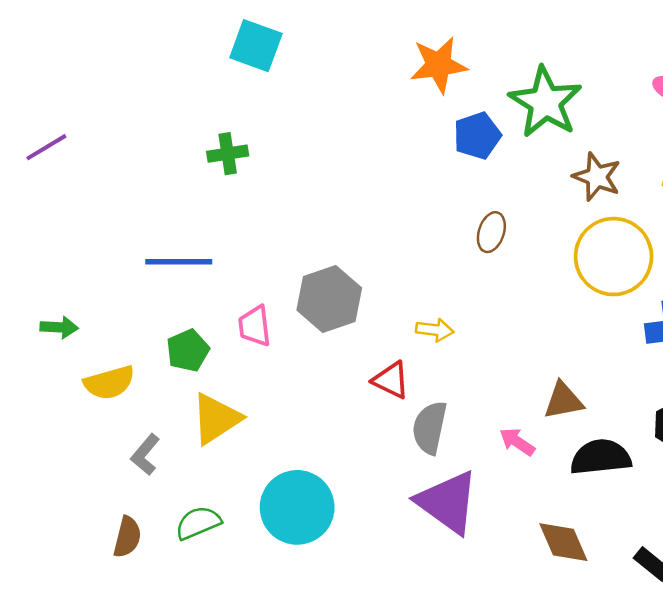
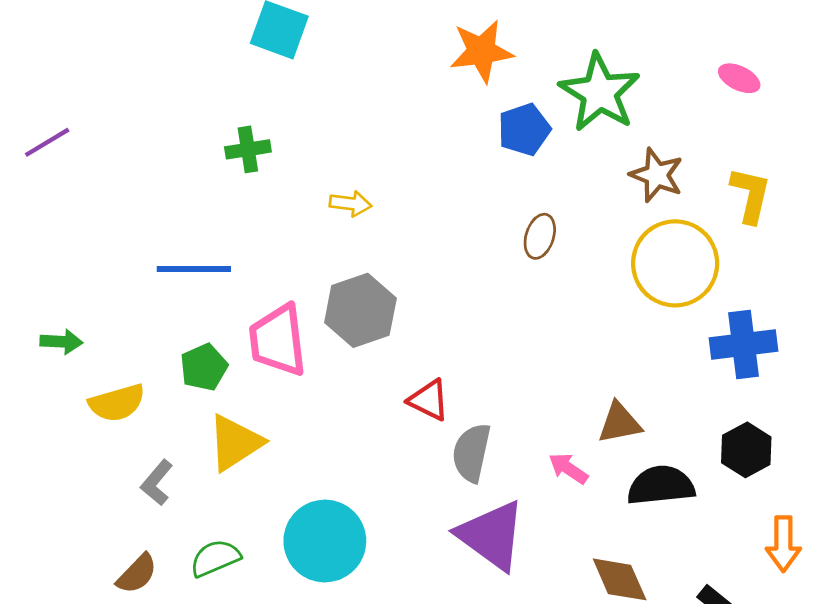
pink trapezoid: (255, 326) -> (278, 340), size x1.6
yellow arrow: (435, 330) -> (350, 204), moved
brown semicircle: (127, 537) -> (137, 574), turned 30

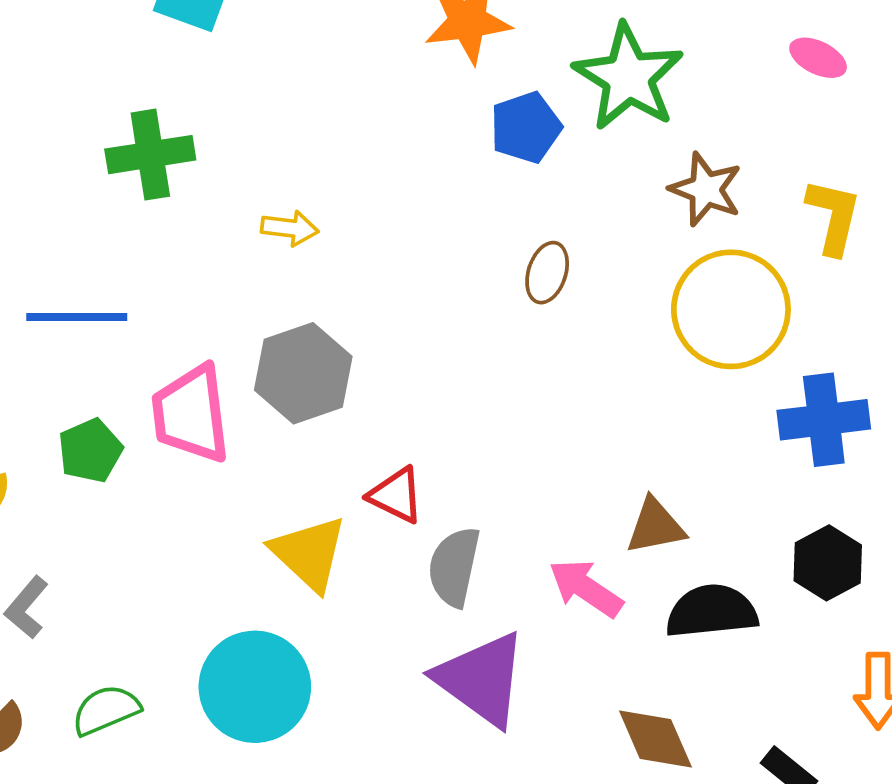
green cross: (248, 149) -> (150, 155), size x1.4
yellow triangle: (235, 443) -> (309, 553), moved, turned -44
pink arrow: (568, 468) -> (586, 588), size x1.4

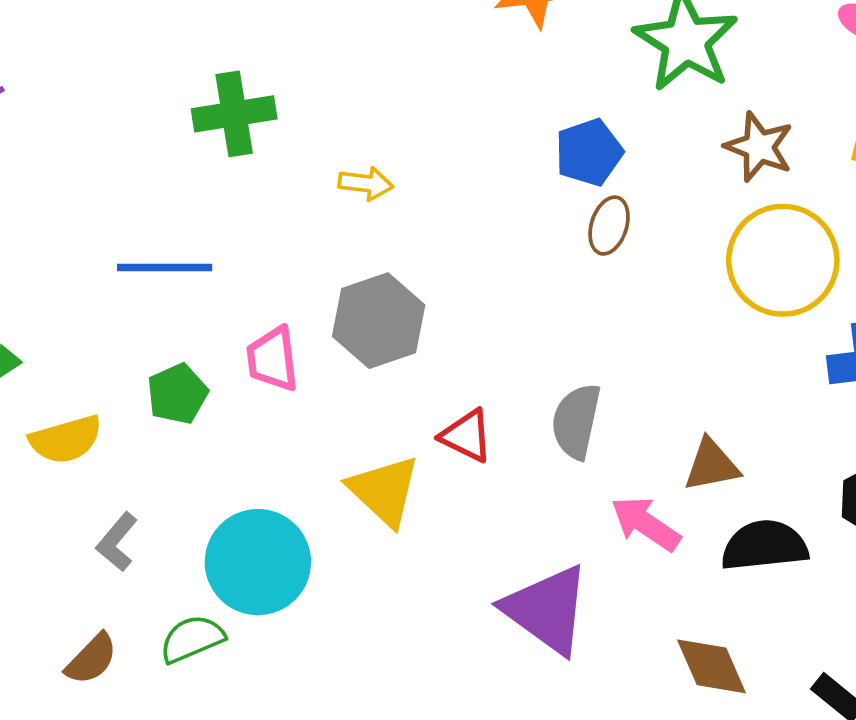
blue pentagon: (526, 127) -> (589, 152), moved
pink trapezoid: (191, 414) -> (273, 359), size x0.7
gray semicircle: (454, 567) -> (576, 421), moved
cyan circle: (255, 687) -> (258, 562), moved

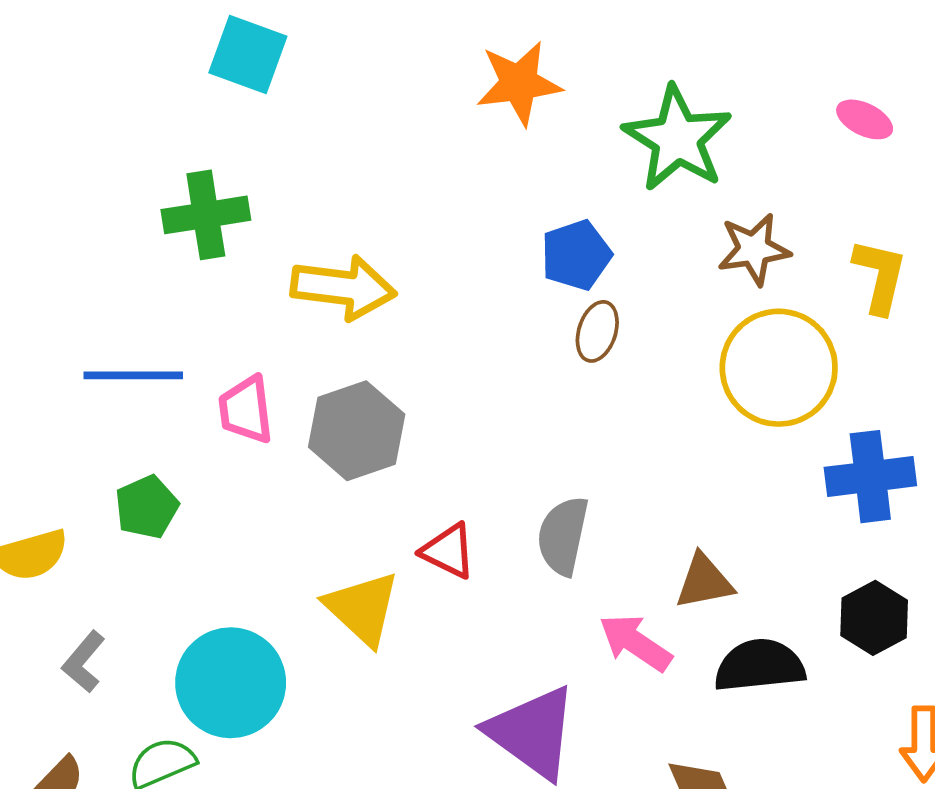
brown star: (759, 147) -> (754, 249), turned -30
yellow arrow: (366, 183) -> (343, 287), size x1.8
pink trapezoid: (273, 359) -> (246, 410), moved

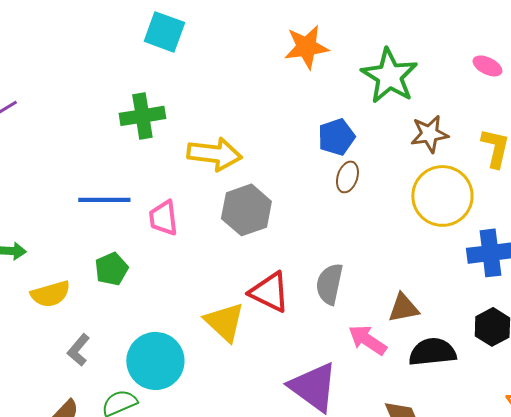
gray hexagon: (357, 431) -> (246, 210), moved
red triangle: (448, 551) -> (269, 292), size x1.4

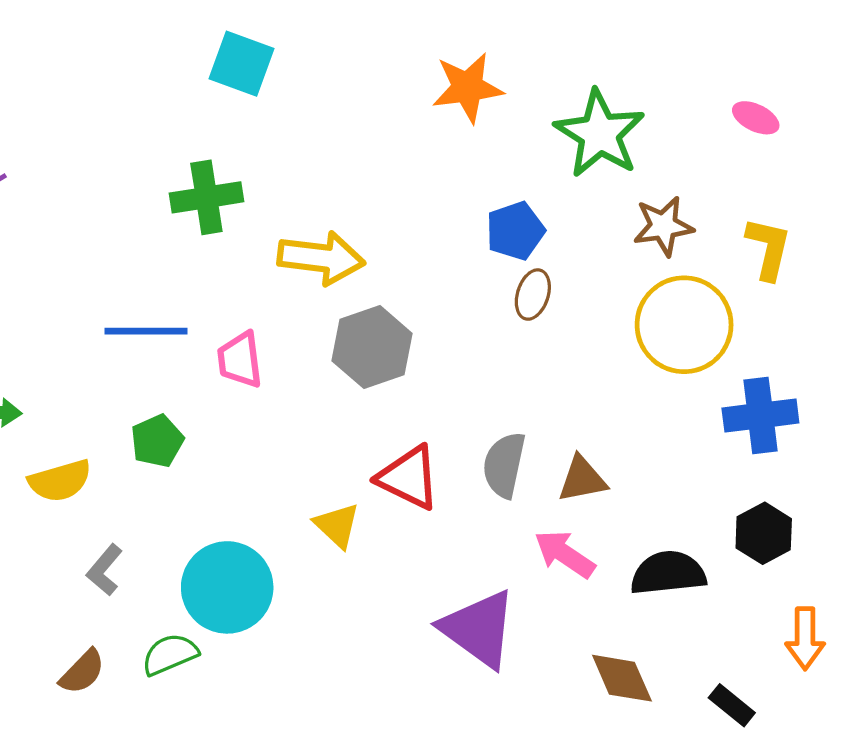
brown triangle: (403, 308) -> (582, 479), moved
yellow triangle: (224, 322) -> (337, 525), size x0.7

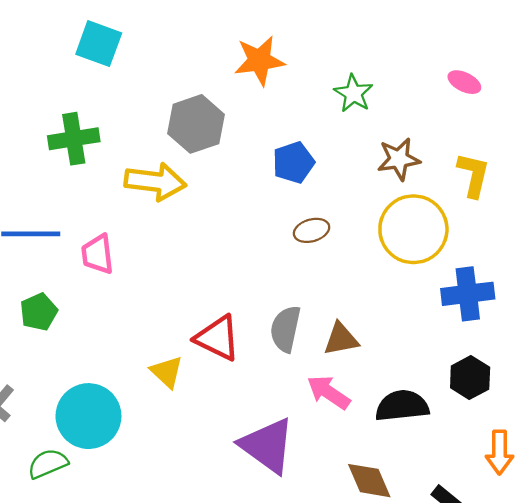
green star: (600, 134) -> (353, 93), size x0.6
brown ellipse: (533, 295) -> (312, 230), moved, turned 56
gray hexagon: (372, 347) -> (196, 124), moved

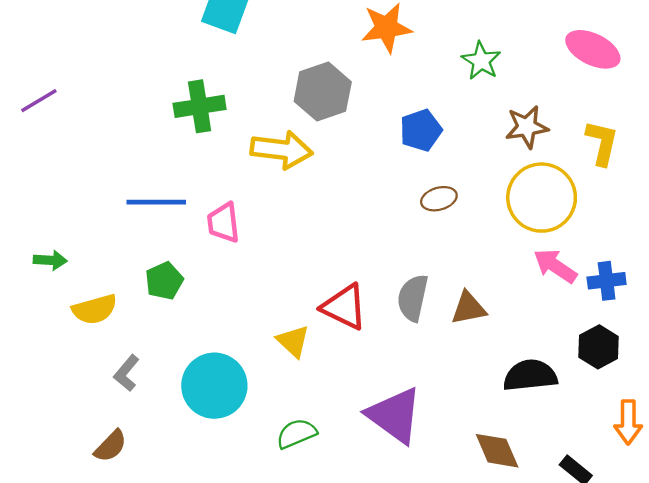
pink ellipse: (464, 82) -> (593, 49), size x1.6
blue cross: (468, 294) -> (607, 281), moved, size x0.7
pink arrow: (329, 392) -> (555, 266), moved
green semicircle: (48, 464) -> (296, 434), moved

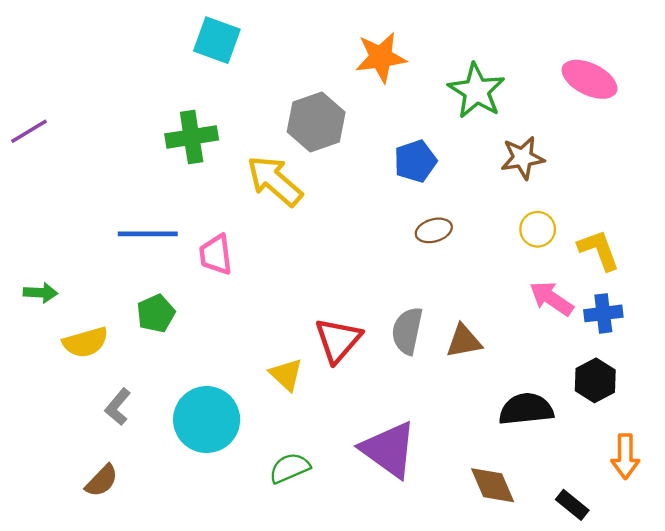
green star: (481, 61) -> (476, 91), size x1.4
yellow L-shape: (602, 143) -> (599, 250), moved, turned -33
yellow arrow: (282, 150) -> (275, 181), turned -146
yellow circle: (542, 198) -> (538, 229), size x0.5
red triangle: (344, 307) -> (338, 340), turned 45

